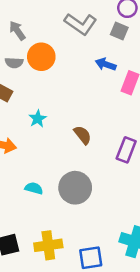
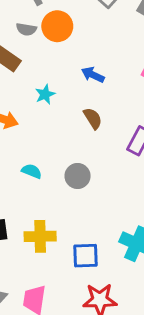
blue arrow: (106, 64) -> (93, 75), moved
gray circle: (75, 188) -> (78, 176), size x0.7

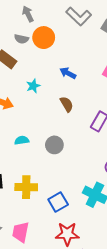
cyan semicircle: (32, 171) -> (22, 140), turned -32
blue square: (86, 256) -> (58, 202), turned -30

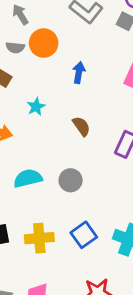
blue arrow: (68, 73) -> (79, 73), moved, turned 77
cyan semicircle: (22, 140) -> (28, 178), size x1.5
blue square: (58, 202) -> (84, 235), moved

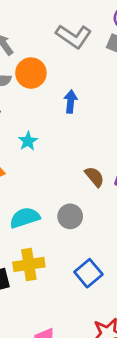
brown semicircle: (81, 126) -> (94, 177), moved
yellow cross: (39, 238) -> (29, 264), moved

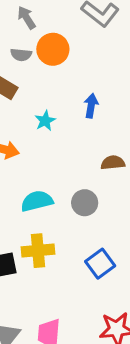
blue arrow: (71, 102) -> (91, 106), moved
brown semicircle: (94, 177) -> (113, 163), turned -60

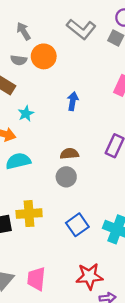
cyan star: (45, 121) -> (26, 114), moved
brown semicircle: (113, 163) -> (69, 154), moved
cyan semicircle: (37, 201) -> (18, 161), moved

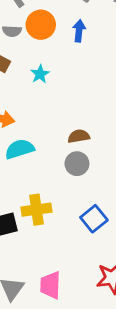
blue arrow: (73, 101) -> (79, 31), moved
cyan star: (26, 114) -> (40, 74), moved

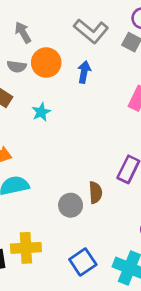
brown semicircle: (79, 136) -> (95, 192), moved, turned 90

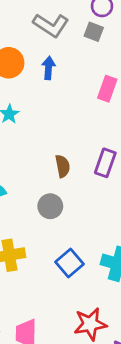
brown semicircle: (95, 192) -> (63, 166), moved

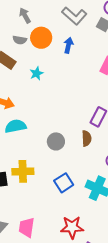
brown semicircle: (63, 166) -> (87, 138), moved

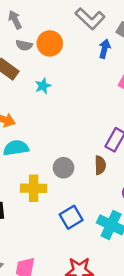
gray arrow: (25, 15) -> (15, 20), moved
blue arrow: (68, 45) -> (105, 49), moved
yellow cross: (23, 171) -> (34, 188), moved

